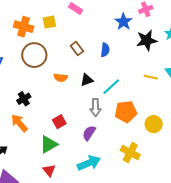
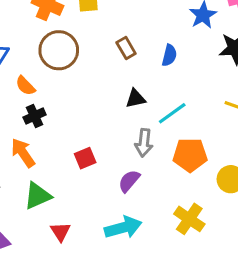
orange semicircle: (61, 78) -> (25, 86), moved, turned 32
green triangle: (49, 144) -> (38, 196), moved

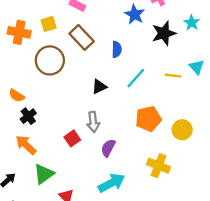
brown rectangle: (126, 48) -> (82, 37), moved, size x1.5
brown circle: (59, 50) -> (50, 60), moved
cyan line: (172, 113) -> (136, 78), moved
gray arrow: (144, 143) -> (93, 122), moved

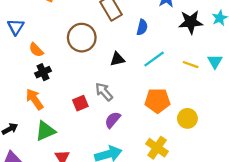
brown circle: (50, 60) -> (82, 38), moved
gray arrow: (93, 122) -> (104, 92), turned 132

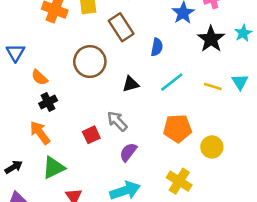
black star: (191, 22) -> (211, 39), turned -30

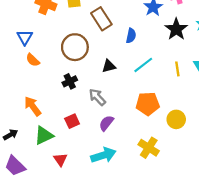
blue triangle: (15, 53) -> (25, 37), moved
yellow line: (213, 87) -> (177, 69), turned 64
black cross: (48, 102) -> (70, 81), moved
red square: (91, 135) -> (72, 121), moved

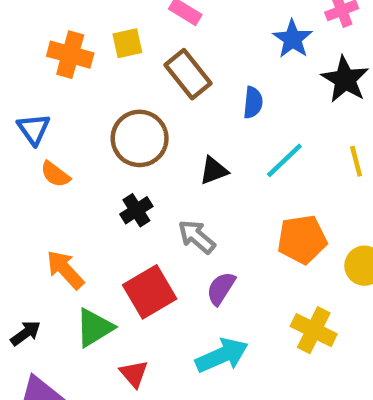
red square: (72, 121) -> (150, 292), size x1.6

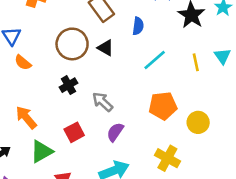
black triangle: (214, 170) -> (106, 48), moved, turned 48
red square: (150, 292) -> (74, 132), size x0.7

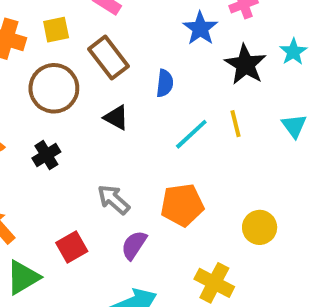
brown circle: (72, 44) -> (54, 88), moved
yellow line: (196, 62) -> (235, 124), moved
black cross: (69, 85) -> (46, 155), moved
orange pentagon: (163, 106) -> (182, 205), moved

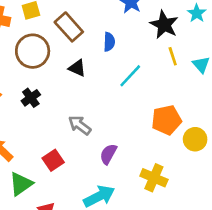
yellow line: (235, 124) -> (173, 56), moved
orange pentagon: (182, 205) -> (166, 120), moved
yellow circle: (260, 227) -> (195, 139), moved
purple semicircle: (134, 245) -> (108, 154), moved

